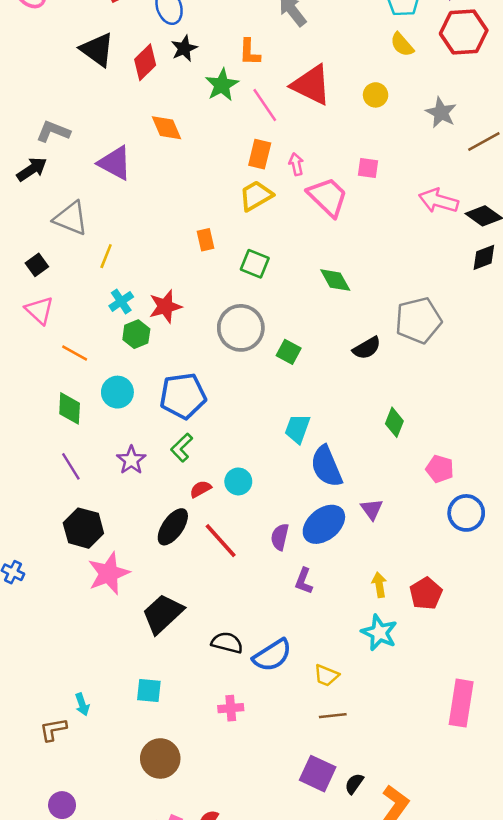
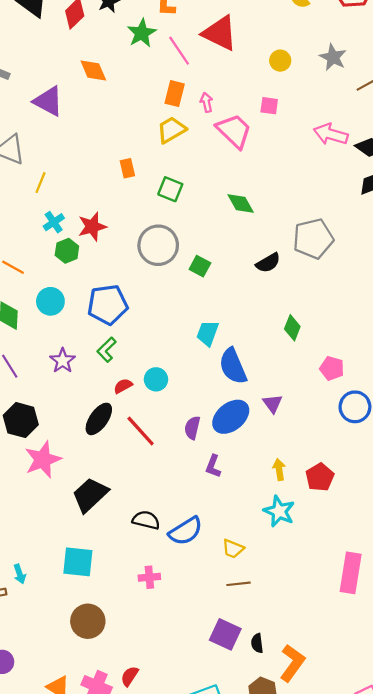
yellow circle: (376, 95) -> (280, 61), moved
cyan square: (149, 691) -> (78, 562), size x1.4
black semicircle: (354, 784) -> (257, 643), turned -42

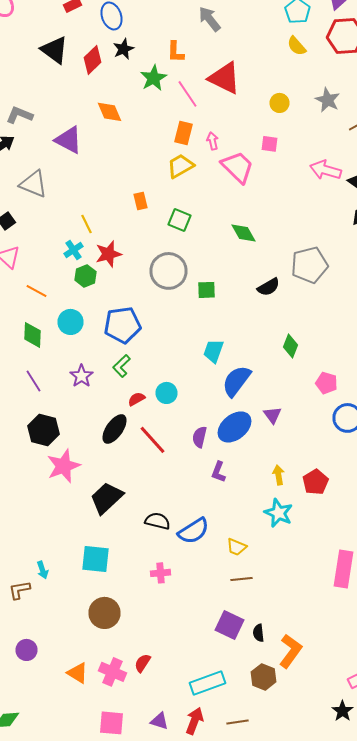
yellow line: (41, 183) -> (86, 224), moved, turned -48
green square: (200, 266) -> (206, 290), turned -30
blue semicircle: (233, 366) -> (236, 381), turned 60

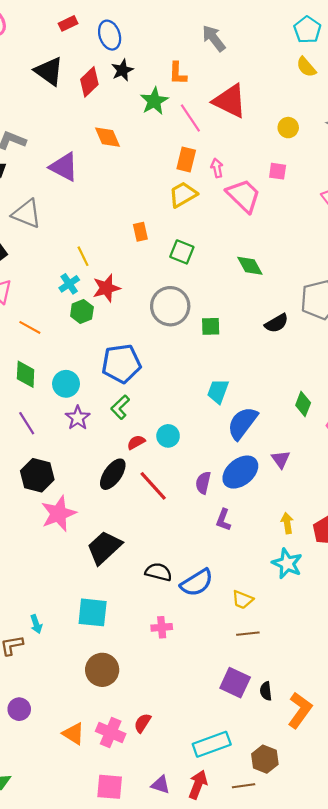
cyan circle: (70, 322) -> (66, 384), moved
green diamond: (290, 346) -> (303, 404), moved
brown hexagon: (264, 677) -> (265, 759), moved

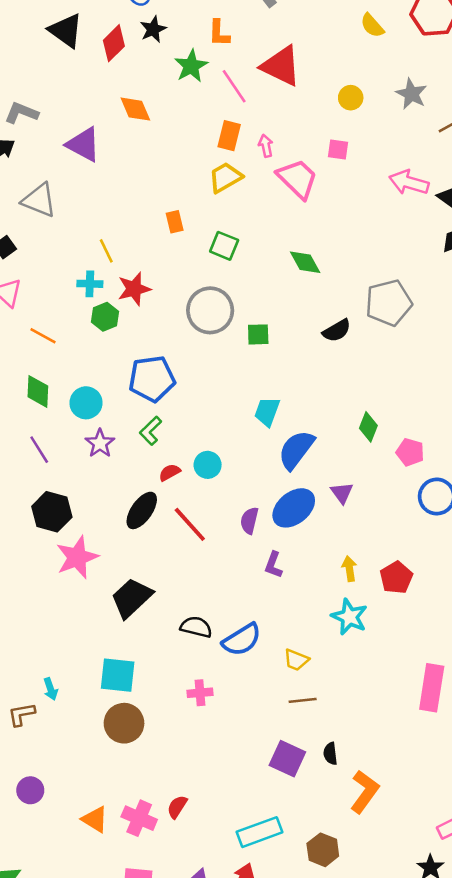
cyan cross: (69, 284) -> (90, 284), turned 36
brown circle: (102, 670) -> (124, 723), moved
black semicircle: (266, 691) -> (330, 754), moved

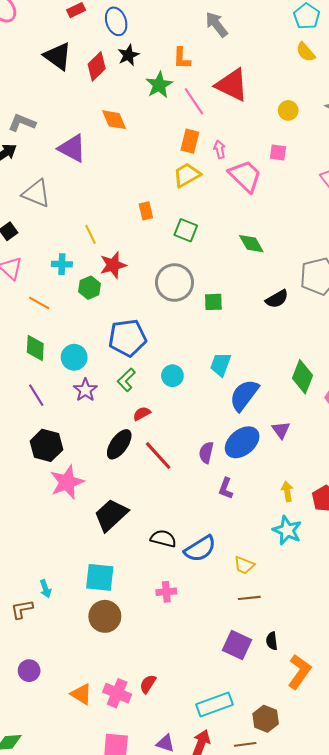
cyan cross: (90, 284) -> (62, 264), moved
green diamond: (368, 427) -> (303, 377), size x1.4
cyan circle: (208, 465) -> (172, 376), moved

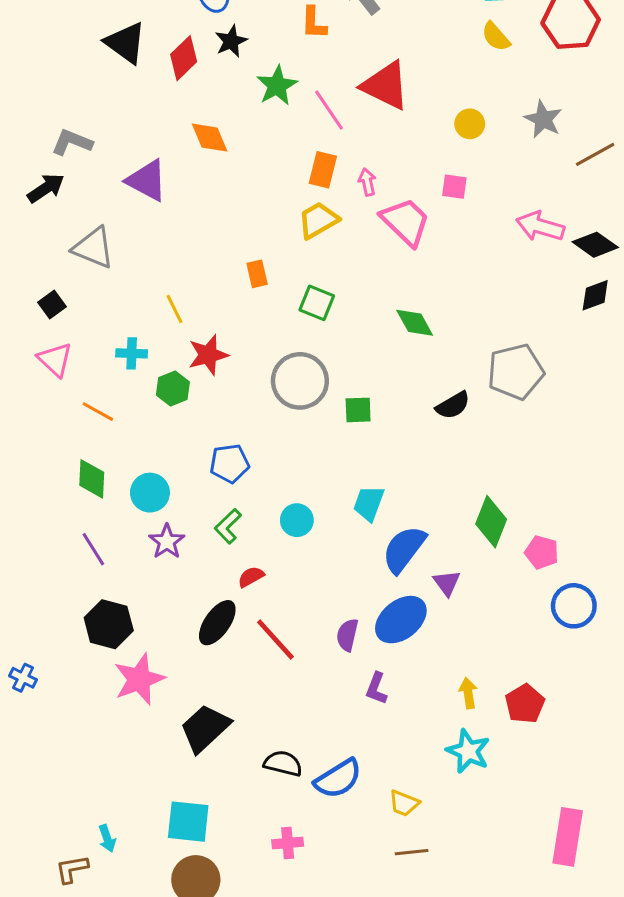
orange L-shape: (182, 58) -> (314, 23), moved
blue pentagon: (127, 338) -> (230, 464), size x0.7
purple triangle: (281, 430) -> (447, 583), moved

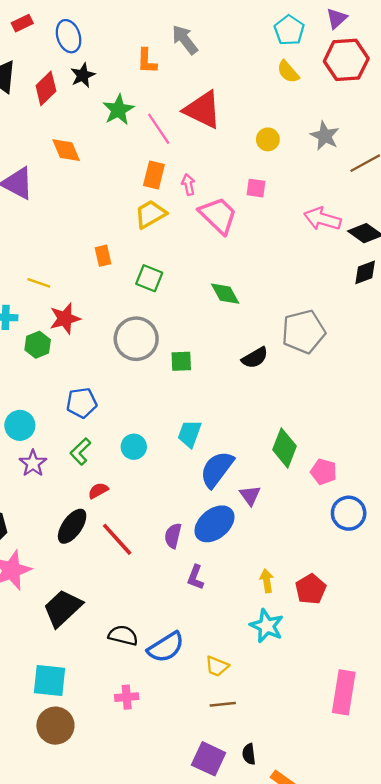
yellow line: (174, 309) -> (39, 283), turned -45

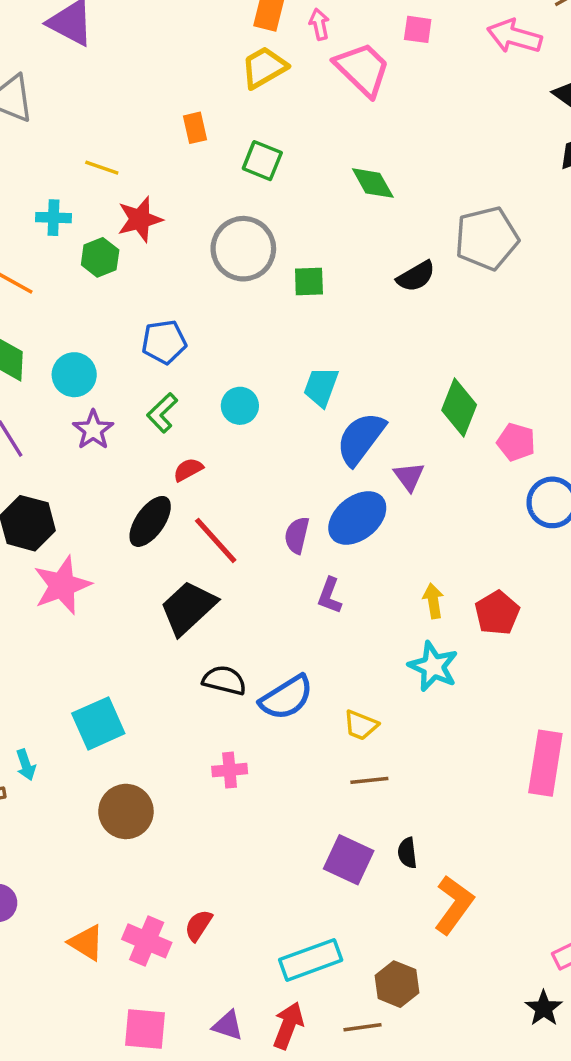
pink arrow: (322, 219) -> (514, 36), moved
black trapezoid: (63, 608) -> (188, 608), moved
cyan square: (50, 680) -> (98, 723), moved, turned -30

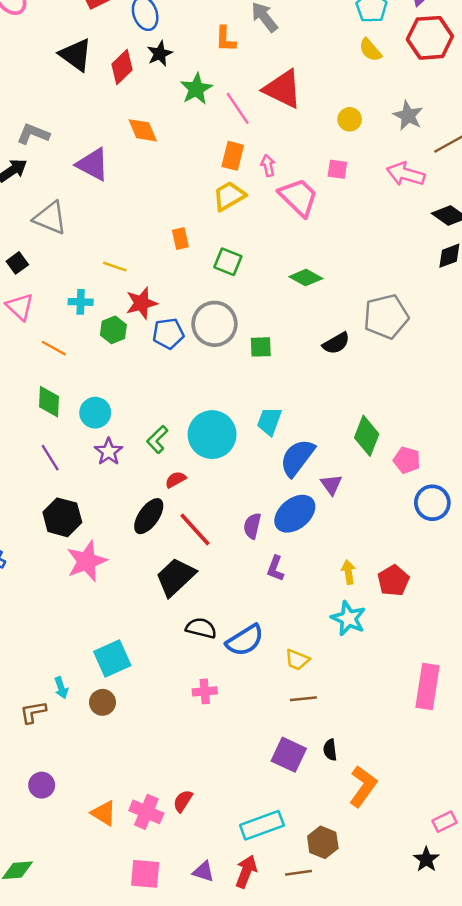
green diamond: (373, 183) -> (306, 278), turned -32
blue pentagon: (164, 342) -> (168, 334), moved
cyan circle: (240, 406) -> (212, 435), size x1.8
brown circle: (126, 811) -> (103, 702), moved, size x0.7

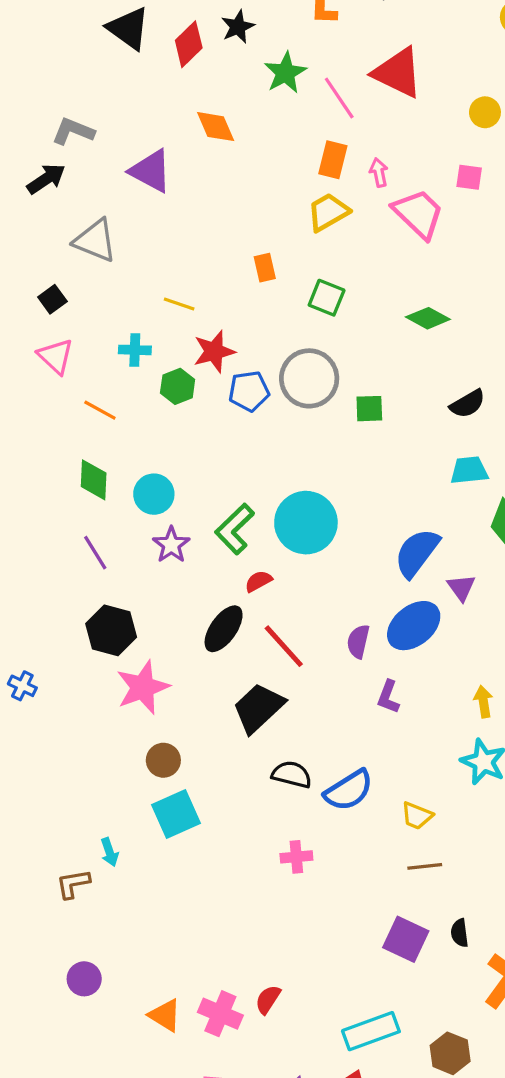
cyan trapezoid: (269, 421) -> (469, 470), moved, turned 64
green L-shape: (157, 439) -> (235, 529), size x1.4
brown circle: (103, 702) -> (163, 760), moved

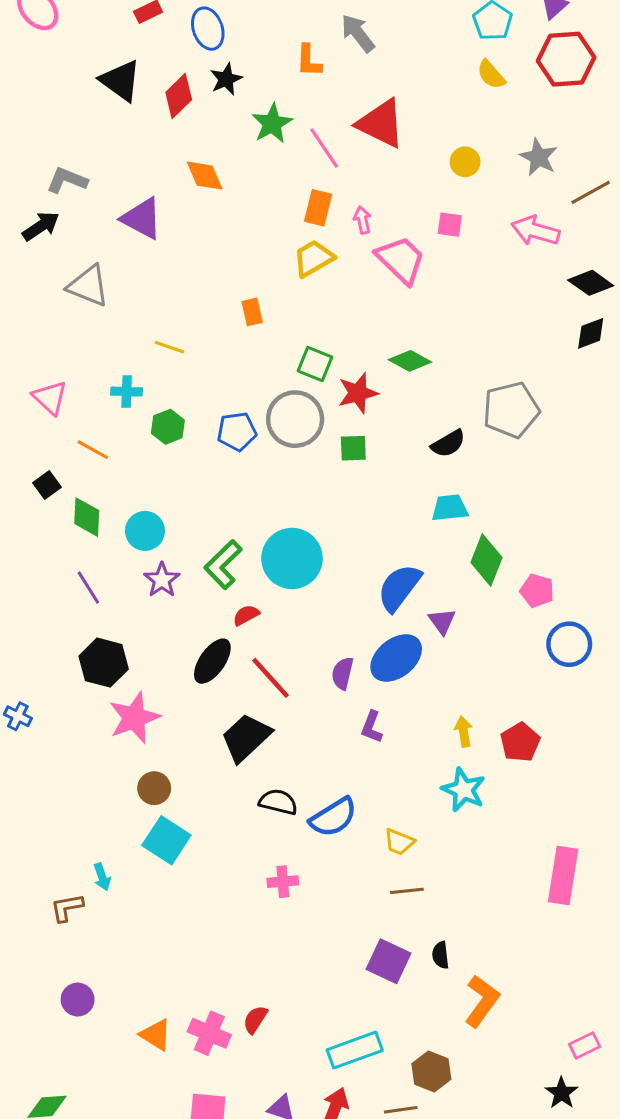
green square: (327, 298) -> (315, 364), moved
black square: (52, 299) -> (47, 485), moved
red star: (214, 352) -> (358, 393), moved
cyan square: (176, 814) -> (166, 840), turned -33

